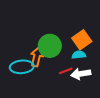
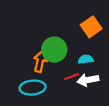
orange square: (82, 40) -> (91, 27), moved
cyan ellipse: (22, 67) -> (33, 88), moved

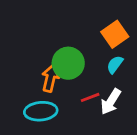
cyan semicircle: (86, 59) -> (115, 65), moved, turned -48
white arrow: (88, 80) -> (111, 102), turned -48

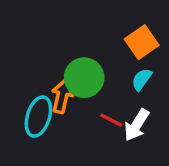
red line: (90, 97) -> (111, 120), turned 48
cyan ellipse: (41, 111) -> (38, 117), moved, turned -68

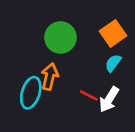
green circle: (84, 78) -> (60, 37), moved

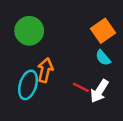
green circle: (60, 37) -> (29, 31), moved
cyan semicircle: (113, 63) -> (103, 58), turned -77

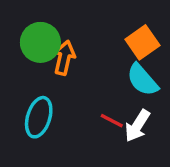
cyan semicircle: (103, 58) -> (142, 80), size x1.5
orange arrow: (45, 70) -> (64, 58), moved

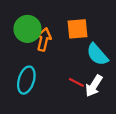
orange square: (142, 42) -> (78, 29), moved, turned 30

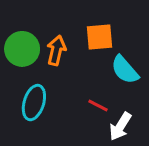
green circle: (27, 29) -> (22, 49), moved
white arrow: (94, 86) -> (120, 126), moved

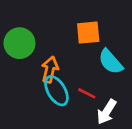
orange arrow: (56, 50) -> (50, 70), moved
cyan ellipse: (34, 103) -> (56, 91), moved, turned -48

